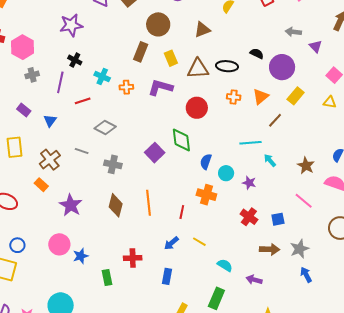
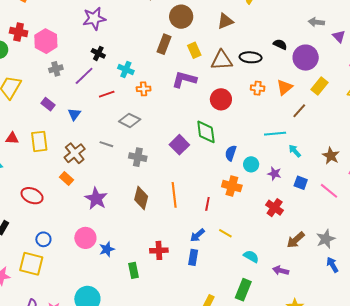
purple line: (60, 82) -> (84, 76), turned 35
orange cross: (126, 87) -> (144, 89), moved
blue square: (278, 219) -> (301, 183), moved, turned 32
brown arrow: (270, 249) -> (296, 240), turned 138
blue rectangle: (167, 276) -> (193, 257), moved

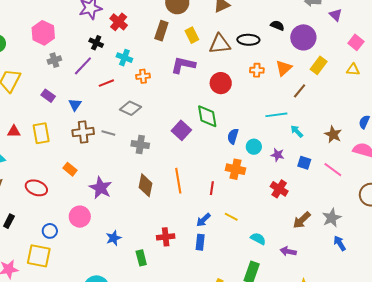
red cross: (19, 32) -> (119, 22), moved, turned 30
brown cross: (75, 153) -> (83, 132), moved, turned 35
pink circle: (85, 238) -> (80, 217), moved

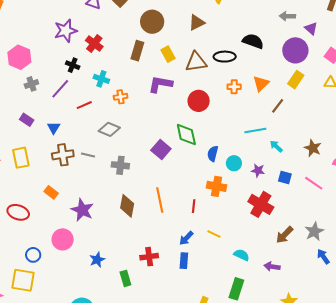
black semicircle: (277, 25) -> (253, 41), size x1.5
purple circle: (303, 37) -> (295, 50), moved
red cross: (279, 189) -> (261, 204), size x1.4

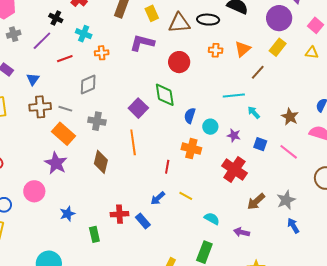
gray diamond: (109, 129) -> (88, 85), turned -50
orange rectangle: (51, 192) -> (64, 134), moved, size x1.6
orange line: (160, 200) -> (133, 142), moved
blue rectangle: (184, 261) -> (143, 221), moved, turned -49

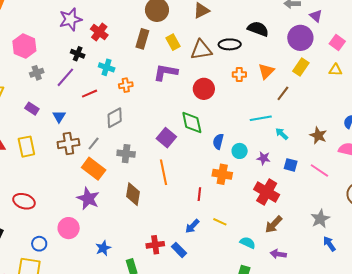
gray line: (65, 109) -> (94, 143), turned -64
brown arrow: (256, 201) -> (274, 224), moved

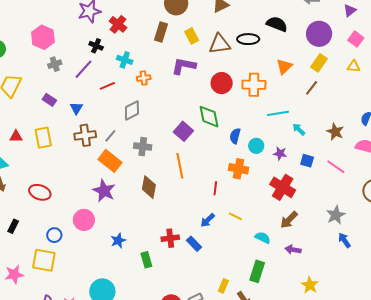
purple triangle: (316, 16) -> (350, 11), moved, turned 40
orange cross: (239, 74) -> (254, 85), moved, size x1.6
brown line: (283, 93) -> (312, 88), moved

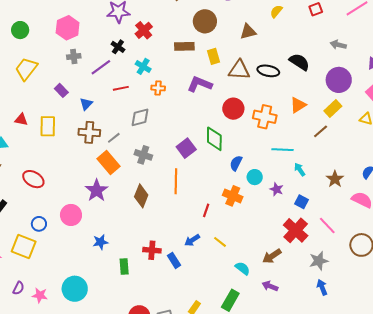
brown rectangle: (161, 32) -> (184, 46), turned 60
pink line: (336, 167) -> (327, 225), moved
red cross: (283, 187) -> (296, 230), moved

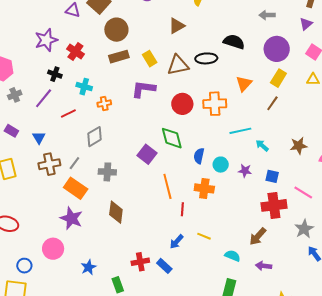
brown circle: (205, 21) -> (116, 30), moved
brown star: (335, 179) -> (299, 146), turned -30
orange line: (176, 181) -> (167, 186), moved
red cross: (296, 230) -> (274, 205), turned -35

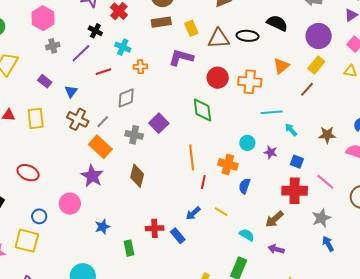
purple square: (147, 154) -> (159, 123), moved
blue semicircle: (199, 156) -> (244, 186), moved
brown cross: (49, 164) -> (78, 119), turned 30

